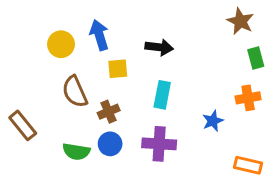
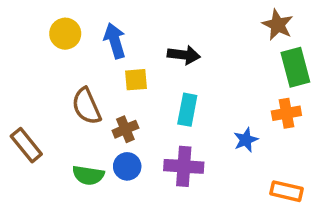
yellow circle: (61, 44) -> (65, 34), moved
green rectangle: (256, 58) -> (295, 67), size x1.5

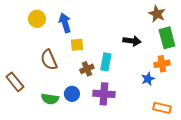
black arrow: (184, 55) -> (132, 41), moved
brown cross: (125, 129) -> (87, 69), moved
blue star: (246, 140) -> (148, 79), moved

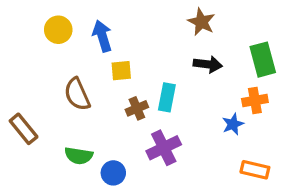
brown star: (157, 14) -> (201, 22), moved
blue circle: (72, 94) -> (113, 173), moved
purple cross: (104, 94) -> (164, 148), turned -30

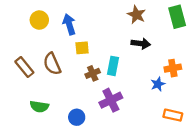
green rectangle: (263, 60) -> (177, 17), moved
brown rectangle: (24, 129) -> (24, 67), moved
green semicircle: (79, 156) -> (39, 107), moved

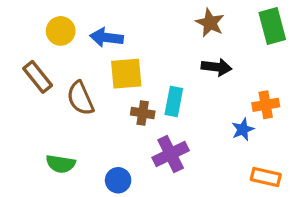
blue arrow: (69, 24) -> (107, 38), turned -66
yellow square: (82, 48) -> (126, 74), size x1.5
brown rectangle: (24, 67) -> (38, 77), moved
brown cross: (93, 73) -> (143, 113), turned 32

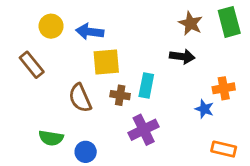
brown star: (210, 23) -> (191, 23), moved
brown semicircle: (80, 98) -> (80, 98), moved
blue star: (243, 129) -> (204, 109), turned -30
blue circle: (118, 180) -> (86, 152), moved

